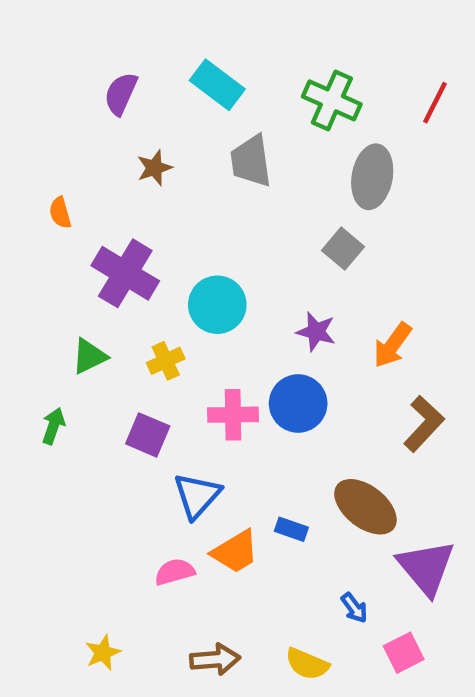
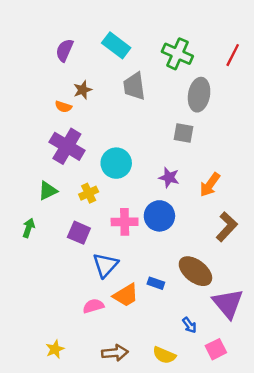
orange semicircle: (60, 213) -> (63, 107), moved, turned -56
gray square: (343, 249) -> (183, 133), turned -30

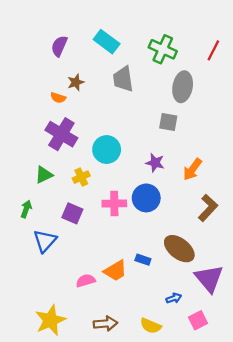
blue triangle: (105, 265) -> (45, 241), moved
blue arrow: (189, 325) -> (174, 298), turned -72
yellow star: (55, 349) -> (50, 320), size x1.8

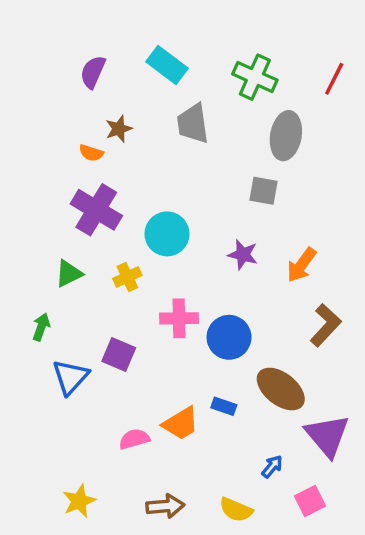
blue circle: (146, 198) -> (229, 337), moved
purple square: (72, 213) -> (119, 355), moved
blue arrow: (174, 298) -> (272, 467), turned -32
yellow star: (50, 320) -> (79, 501), size x0.7

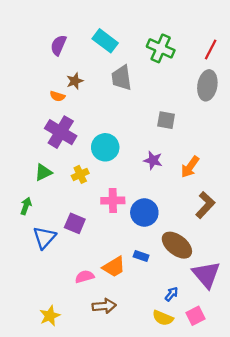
gray ellipse: (286, 136) -> (207, 85), moved
brown arrow: (165, 506) -> (104, 306), moved
yellow semicircle: (236, 510) -> (163, 318), moved

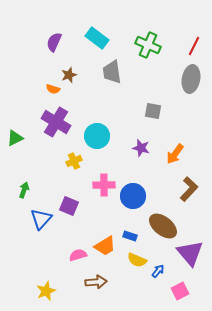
green triangle: (43, 172) -> (15, 138), moved
yellow semicircle: (163, 318) -> (137, 260), moved

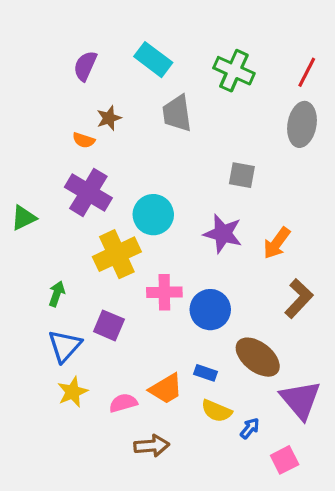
purple star: (141, 148) -> (223, 234), size x1.4
yellow cross: (74, 161) -> (117, 254), size x1.8
green arrow: (24, 190) -> (57, 294), moved
yellow star: (46, 291) -> (73, 392), moved

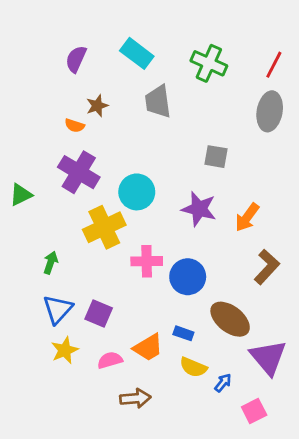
purple square: (109, 325) -> (99, 313), moved

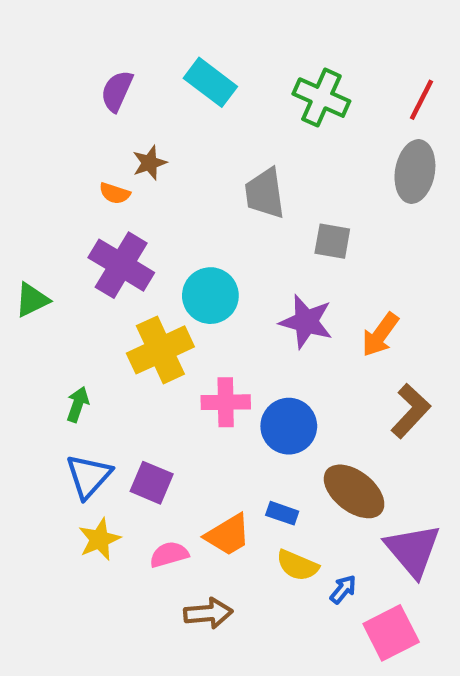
gray trapezoid: (158, 101) -> (265, 193), moved
pink square: (254, 411) -> (391, 633), size x1.4

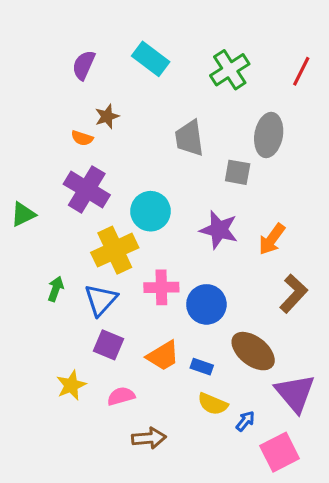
green cross: (321, 98) -> (230, 70), turned 33
gray ellipse: (415, 172) -> (269, 135), moved
blue triangle: (89, 476) -> (101, 300), moved
orange trapezoid: (228, 535) -> (163, 356), moved

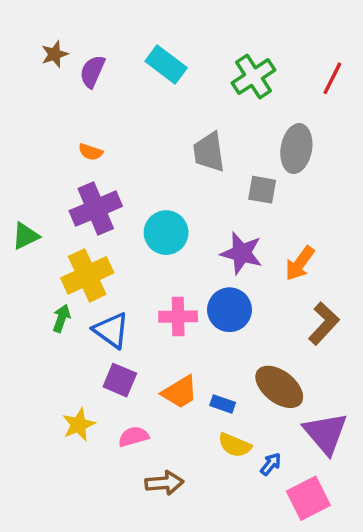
brown star: (107, 116) -> (55, 54), moved
purple cross: (87, 189) -> (96, 209), turned 36
yellow cross: (115, 250) -> (87, 275), moved
blue triangle: (101, 300) -> (111, 330), turned -36
blue circle: (206, 304) -> (230, 310), moved

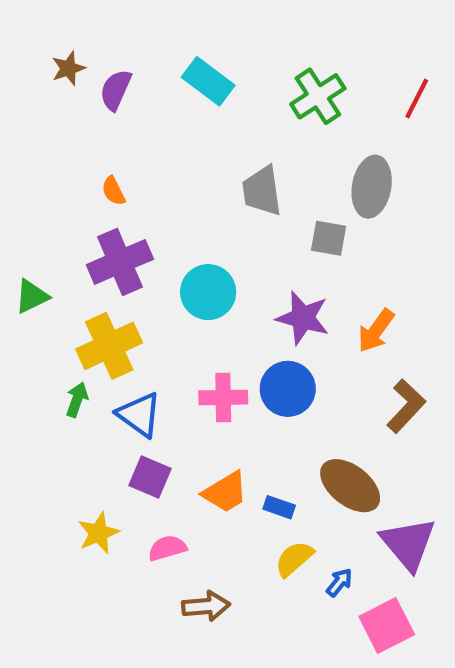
orange semicircle: (91, 152) -> (113, 191), turned 45
yellow semicircle: (235, 445) -> (294, 559), turned 116

